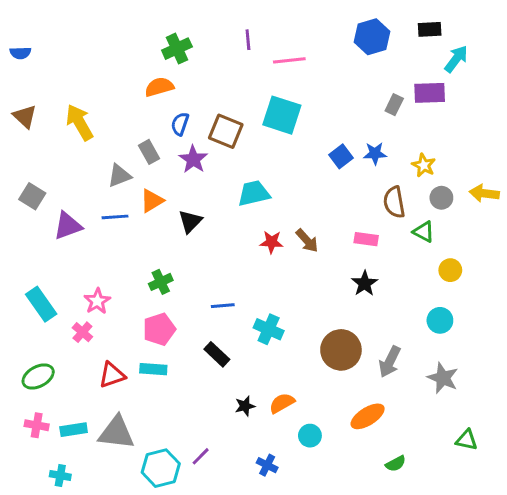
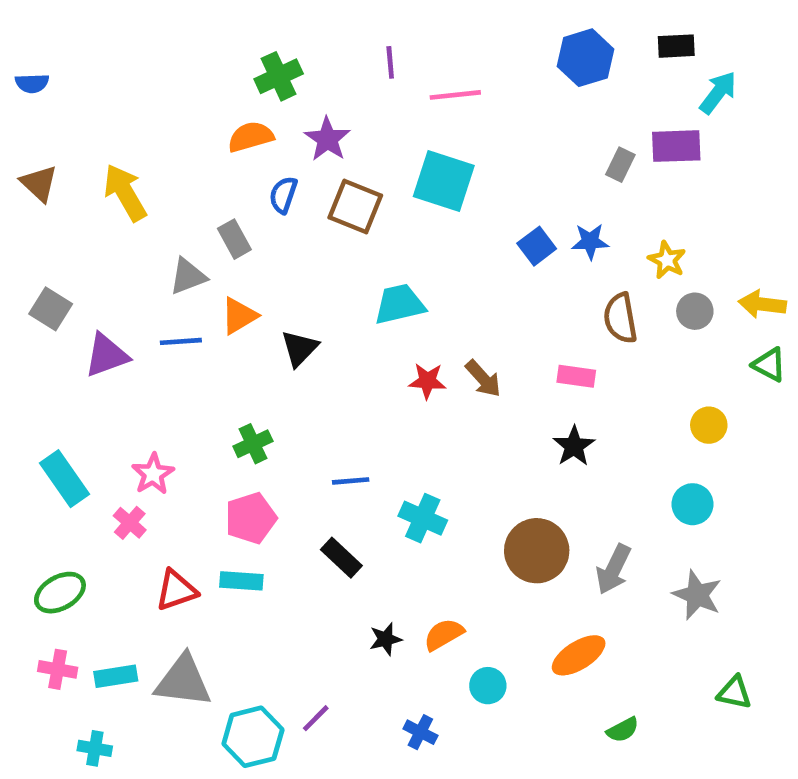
purple star: (193, 159) -> (327, 139), moved
green triangle: (424, 232) -> (769, 365), moved

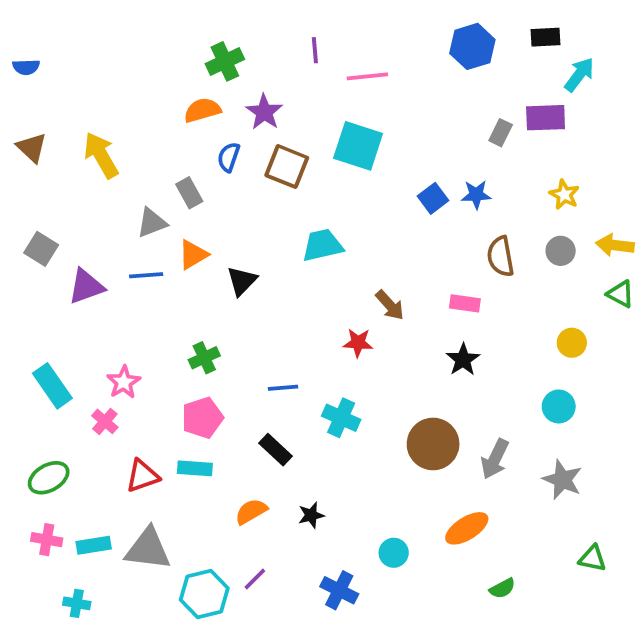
yellow star: (667, 260) -> (564, 195), moved
red star: (427, 381) -> (358, 343), moved
orange semicircle: (444, 634) -> (251, 511), moved
blue cross: (420, 732) -> (339, 590), size x1.4

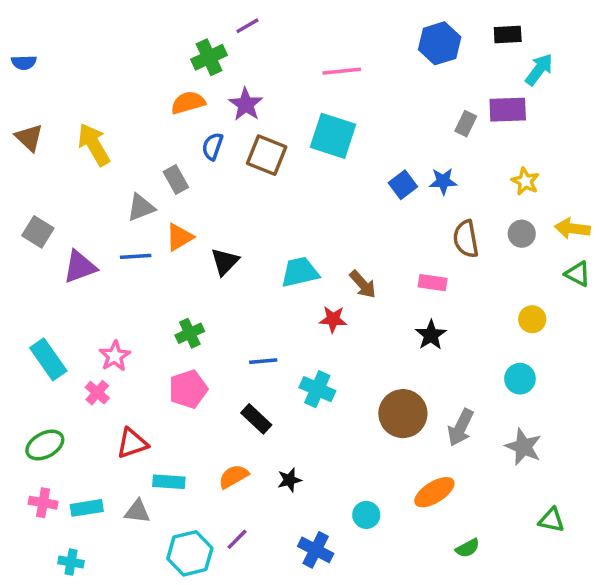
purple line: (315, 50) -> (247, 26), moved, turned 65
cyan trapezoid: (322, 245) -> (300, 272), moved
cyan rectangle: (195, 468) -> (169, 482), moved
gray triangle: (148, 549) -> (137, 511), size x0.6

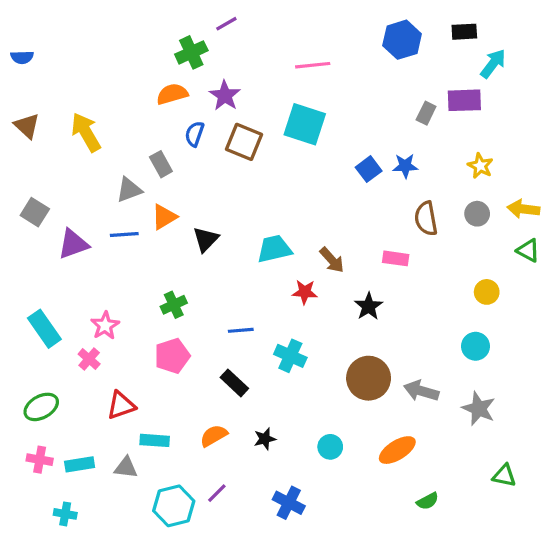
black star: (431, 335) -> (369, 306), moved
gray arrow: (461, 428) -> (421, 391), turned 80
cyan circle: (366, 515) -> (330, 447), moved

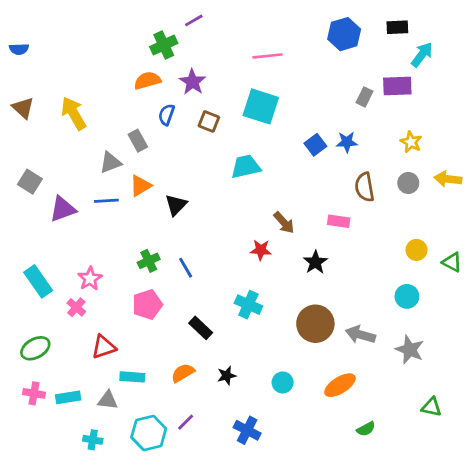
brown square: (244, 142) -> (209, 122), size x0.7
cyan trapezoid: (274, 249) -> (246, 167), moved
green triangle: (528, 250) -> (452, 262), moved
blue line: (241, 330) -> (186, 268), moved, turned 65
cyan cross: (65, 514) -> (93, 440), moved

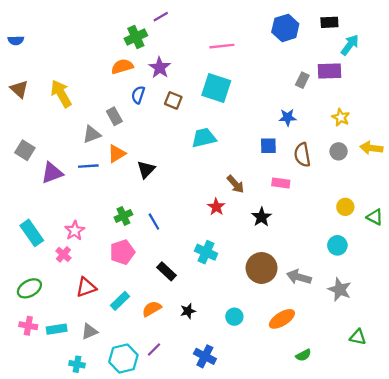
blue square: (315, 145) -> (268, 146), moved, turned 36
red star: (261, 250) -> (216, 207), turned 30
cyan rectangle: (132, 377) -> (120, 301), moved, turned -48
gray triangle: (108, 400) -> (89, 331), turned -30

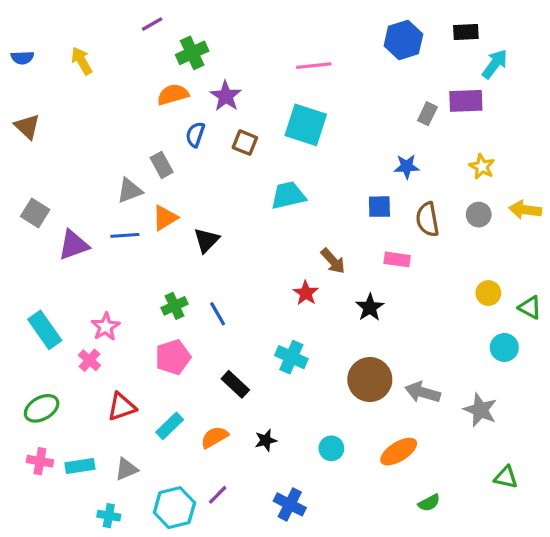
purple line: (161, 17) -> (152, 24), moved
yellow arrow: (61, 94) -> (82, 61), moved, size x0.7
cyan circle: (337, 245) -> (504, 347), moved

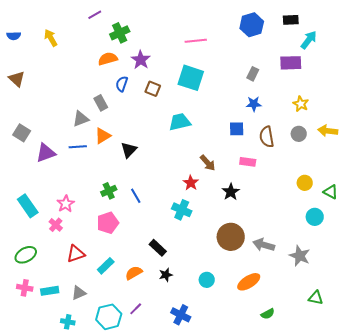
gray rectangle: (427, 114) -> (253, 74), moved
cyan cross: (291, 357) -> (182, 210), moved
black rectangle: (235, 384) -> (158, 248), moved

